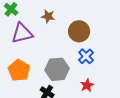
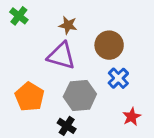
purple triangle: (22, 33) -> (61, 56), moved, turned 30
red star: (87, 85) -> (132, 117), moved

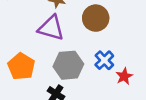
blue cross: (118, 78) -> (104, 60), moved
red star: (132, 117) -> (124, 76), moved

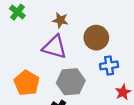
blue cross: (104, 60) -> (109, 65), moved, turned 36

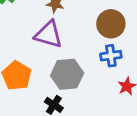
brown circle: (96, 38) -> (111, 24), moved

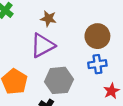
purple triangle: (48, 34) -> (43, 45), turned -44

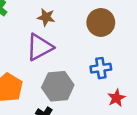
brown circle: (97, 36) -> (101, 22), moved

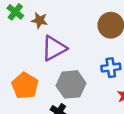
brown star: (46, 17) -> (39, 20), moved

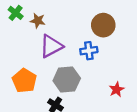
blue cross: (111, 68) -> (89, 51), moved

